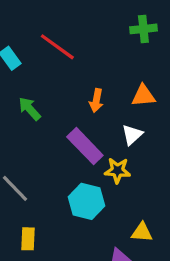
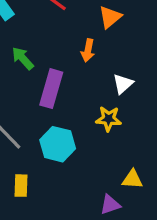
orange triangle: (143, 96) -> (110, 17), moved, turned -35
purple rectangle: (85, 146) -> (51, 89), moved, turned 60
cyan hexagon: (87, 201) -> (58, 144), moved

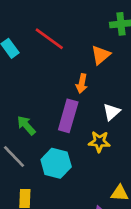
green arrow: (23, 58) -> (26, 125), moved
purple rectangle: (51, 89) -> (68, 116), moved

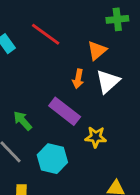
white triangle: (112, 112) -> (108, 82), moved, size x1.4
purple rectangle: (68, 116) -> (65, 111), turned -68

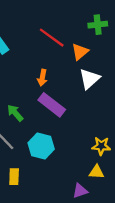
red line: (46, 34) -> (52, 38), moved
orange arrow: (78, 79) -> (42, 78), moved
yellow star: (96, 137) -> (101, 146), moved

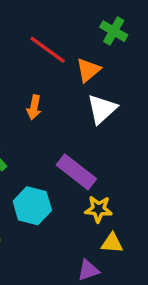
green cross: (98, 25) -> (114, 31), turned 36
purple rectangle: (52, 105) -> (76, 172), moved
yellow star: (101, 146) -> (98, 209), moved

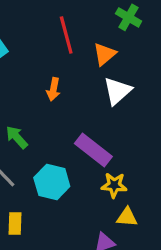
red line: (48, 50) -> (66, 35), turned 39

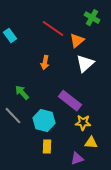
red line: (66, 35) -> (53, 29), turned -40
yellow rectangle: (15, 224) -> (47, 147), moved

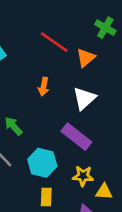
white triangle: (85, 64) -> (84, 98), moved
yellow star: (83, 123) -> (83, 176), moved

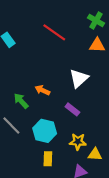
orange triangle: (86, 58) -> (97, 45), moved, turned 42
orange arrow: (44, 87) -> (42, 90), moved, turned 104
purple rectangle: (76, 137) -> (72, 109), size x0.6

